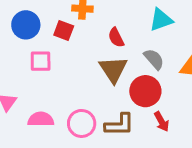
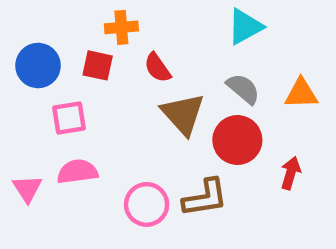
red semicircle: (116, 37) -> (157, 68), moved
pink semicircle: (41, 119) -> (77, 172), moved
red arrow: (162, 122) -> (291, 173), moved, turned -126

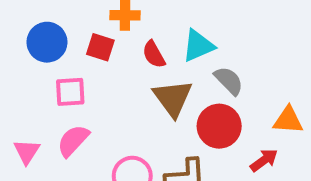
cyan triangle: (245, 27) -> (198, 46), moved
orange triangle: (301, 93) -> (288, 120), moved
pink semicircle: (77, 172) -> (73, 141), turned -45
red arrow: (291, 173) -> (264, 160), turned 32

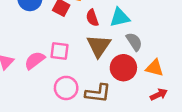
pink square: (70, 92) -> (60, 51), moved
orange triangle: (288, 120) -> (155, 68), moved
red arrow: (264, 160) -> (159, 95), moved

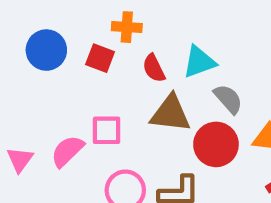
brown triangle: (99, 46) -> (170, 114), turned -50

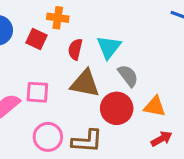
cyan triangle: (199, 62) -> (109, 47), turned -36
red semicircle: (154, 68) -> (75, 49), turned 35

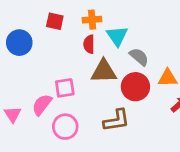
orange cross: (58, 18) -> (92, 20), moved
red square: (37, 39) -> (55, 21), moved
pink circle: (48, 137) -> (65, 127), moved

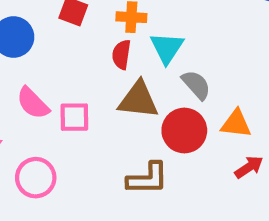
pink semicircle: (42, 105) -> (33, 103), moved, turned -90
pink circle: (65, 127) -> (36, 178), moved

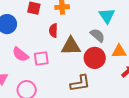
cyan triangle: (167, 48) -> (107, 16), moved
red semicircle: (121, 55) -> (53, 31), moved

